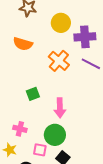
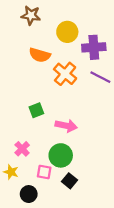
orange semicircle: (23, 44) -> (40, 55), moved
pink arrow: (60, 108) -> (66, 126), turned -78
pink cross: (20, 129) -> (22, 149), turned 32

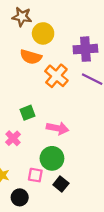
yellow circle: (67, 32) -> (43, 33), moved
pink cross: (22, 149) -> (13, 138), moved

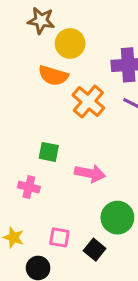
green square: (27, 113) -> (49, 152), turned 32
pink cross: (13, 138) -> (29, 187), turned -32
green circle: (52, 158) -> (117, 218), moved

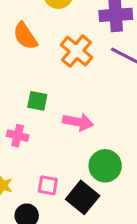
orange semicircle: (53, 76) -> (25, 36), moved, turned 40
black square: (95, 250) -> (83, 197), size x1.5

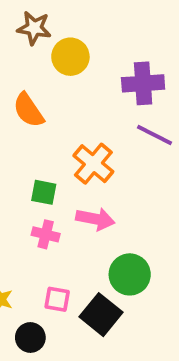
orange cross: (76, 51) -> (93, 164), moved
pink cross: (18, 136) -> (46, 234), moved

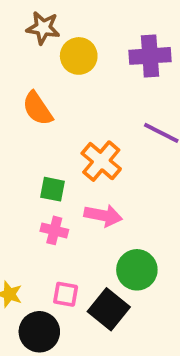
purple cross: (143, 83) -> (150, 56), moved
black circle: (30, 337) -> (39, 332), size x1.4

